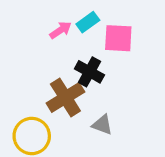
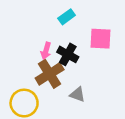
pink arrow: (61, 30) -> (46, 51), moved, turned 140
pink square: (118, 38) -> (101, 39), moved

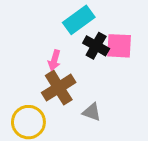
cyan rectangle: (67, 17) -> (79, 20), size x1.5
black cross: (68, 54) -> (96, 46), moved

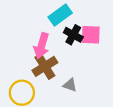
pink arrow: (54, 60) -> (42, 46), size x1.6

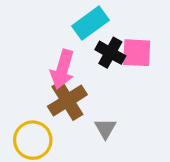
gray triangle: (70, 85) -> (105, 129), turned 40

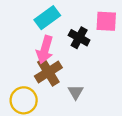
cyan rectangle: (91, 23) -> (47, 18), moved
pink square: (137, 53) -> (106, 21), moved

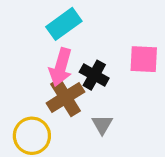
pink square: (106, 21) -> (144, 59), moved
black cross: (79, 38) -> (94, 75), moved

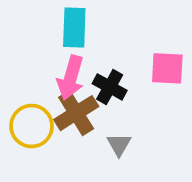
cyan rectangle: (64, 24) -> (74, 27), turned -52
yellow circle: (32, 136) -> (32, 126), moved

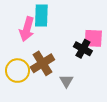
pink arrow: (71, 78) -> (27, 29), moved
black cross: (110, 87) -> (83, 49), moved

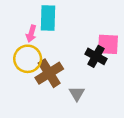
pink arrow: (27, 29) -> (31, 34), size x0.6
yellow circle: (18, 71) -> (28, 59), moved

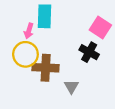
pink square: (108, 44) -> (100, 28), moved, turned 30
brown cross: (49, 73) -> (46, 68), turned 35

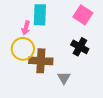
pink square: (100, 28) -> (83, 15), moved

